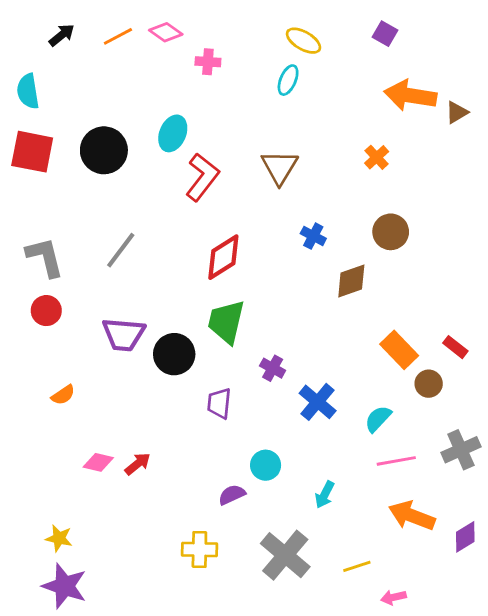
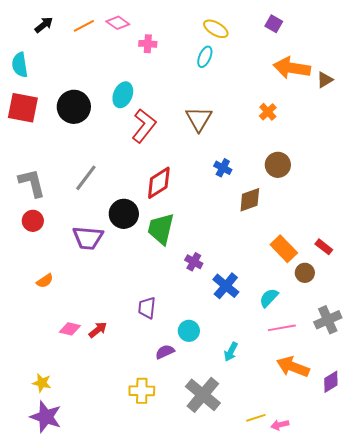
black circle: (174, 354) -> (124, 214), moved
purple trapezoid: (219, 403) -> (147, 308), moved
yellow line: (357, 566) -> (256, 418), moved

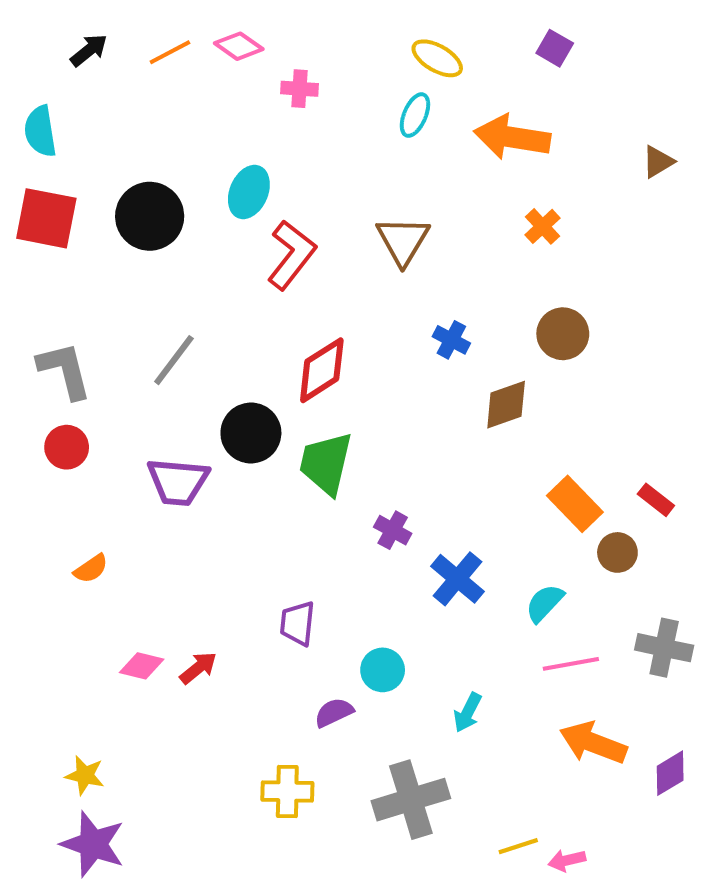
orange arrow: (292, 68) -> (512, 137), moved
gray cross: (328, 320) -> (664, 648), turned 36
gray cross: (203, 395) -> (411, 800), turned 33

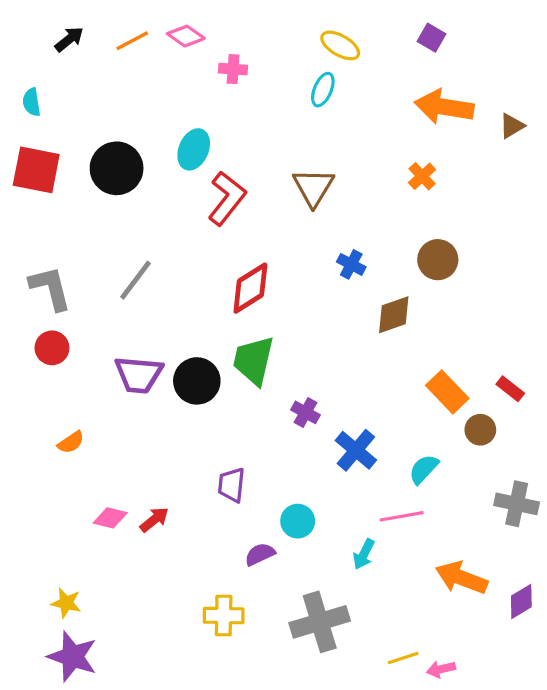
cyan semicircle: (40, 131) -> (31, 102), size x0.7
orange arrow: (512, 137) -> (444, 107), moved
black circle: (251, 433) -> (197, 381), moved
pink line: (571, 664) -> (402, 516), moved

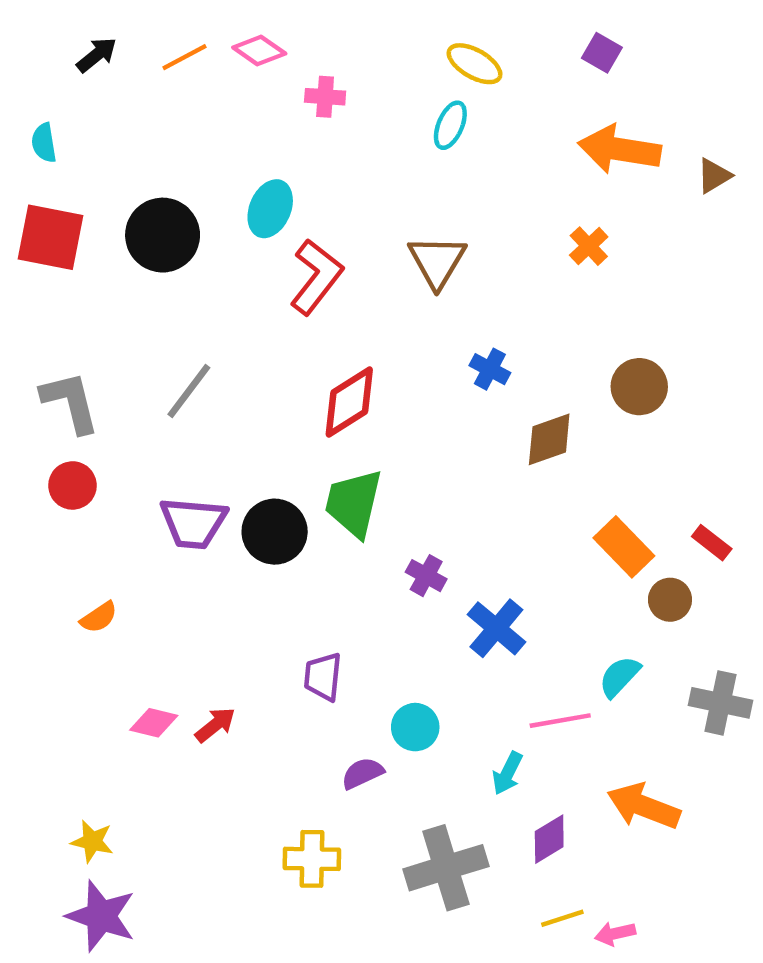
brown circle: (438, 260) -> (639, 387), moved
cyan semicircle: (424, 469) -> (619, 677), moved
purple diamond: (521, 601) -> (549, 839), moved

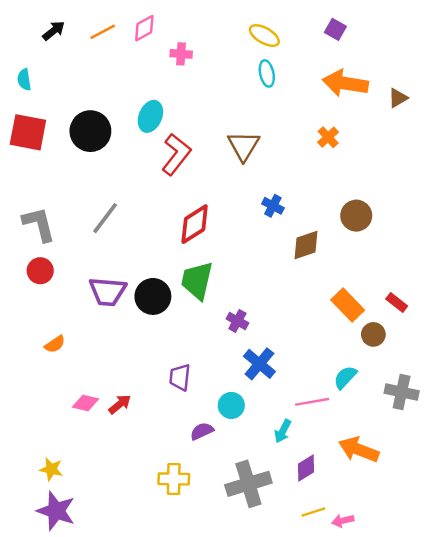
pink diamond: (259, 51) -> (144, 28), turned -64
cyan ellipse: (450, 125) -> (267, 73), moved, turned -35
blue cross: (496, 628) -> (259, 364), moved

